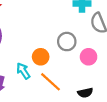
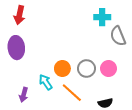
gray circle: (67, 42) -> (86, 68), moved

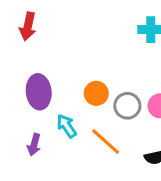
purple ellipse: (16, 48) -> (39, 92), moved
orange circle: (62, 68) -> (96, 93), moved

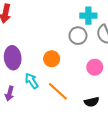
gray circle: (127, 106) -> (78, 36), moved

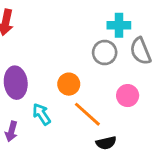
orange line: (58, 91) -> (87, 114), moved
black semicircle: (92, 102) -> (106, 143), moved

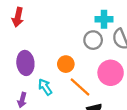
pink circle: (128, 96) -> (111, 73), size x1.5

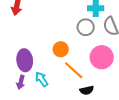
purple ellipse: (25, 63) -> (25, 60), moved
cyan arrow: (45, 87) -> (42, 79), moved

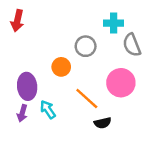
gray circle: (86, 27) -> (86, 46), moved
orange circle: (61, 49) -> (61, 67), moved

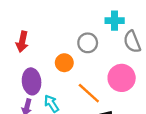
red arrow: (17, 21) -> (22, 42), moved

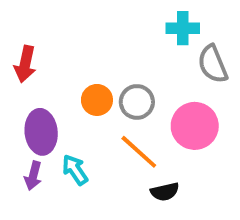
gray circle: (88, 43) -> (137, 102), moved

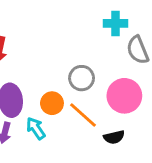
orange circle: (97, 100) -> (52, 103), moved
black semicircle: (165, 192) -> (114, 137), moved

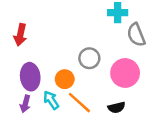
orange line: (83, 115) -> (79, 103), moved

